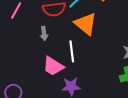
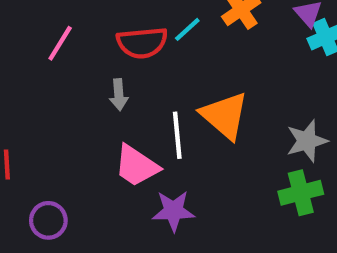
orange triangle: (86, 24) -> (225, 116), moved

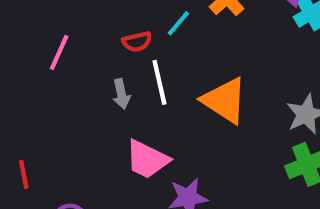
red semicircle: (142, 43) -> (137, 42), size x0.6
white line: (177, 135) -> (159, 82), moved

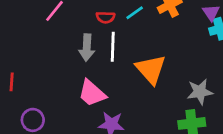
gray arrow: (121, 94) -> (87, 48), size x1.4

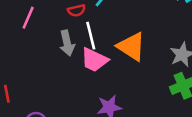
pink trapezoid: (92, 93) -> (94, 60), moved

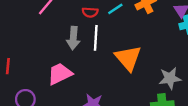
pink trapezoid: (94, 60) -> (60, 74), moved, turned 112

